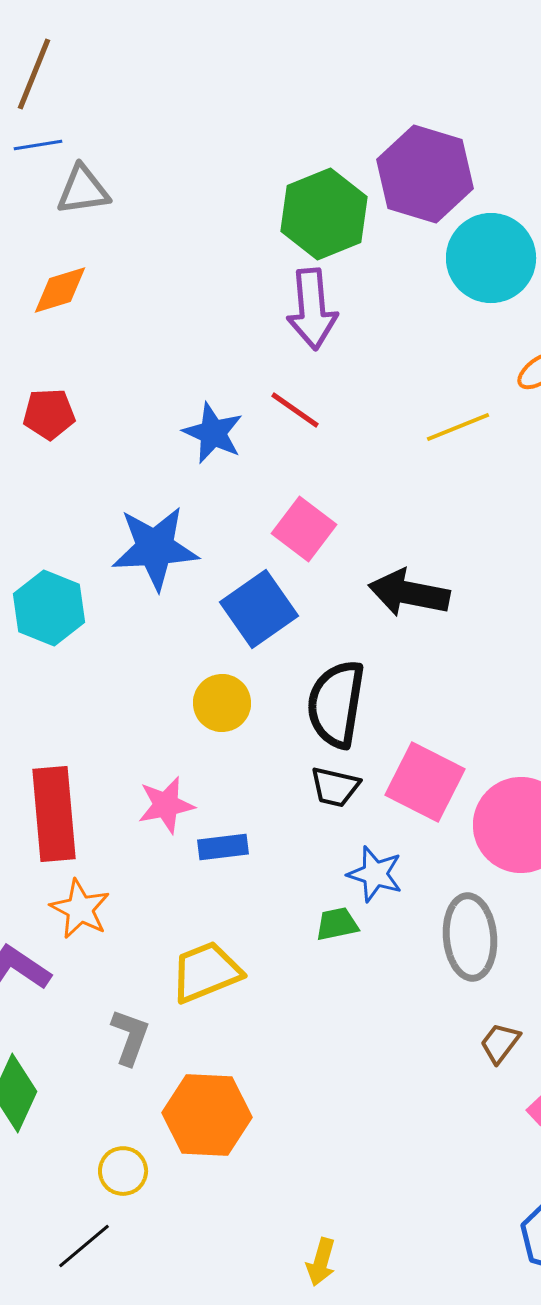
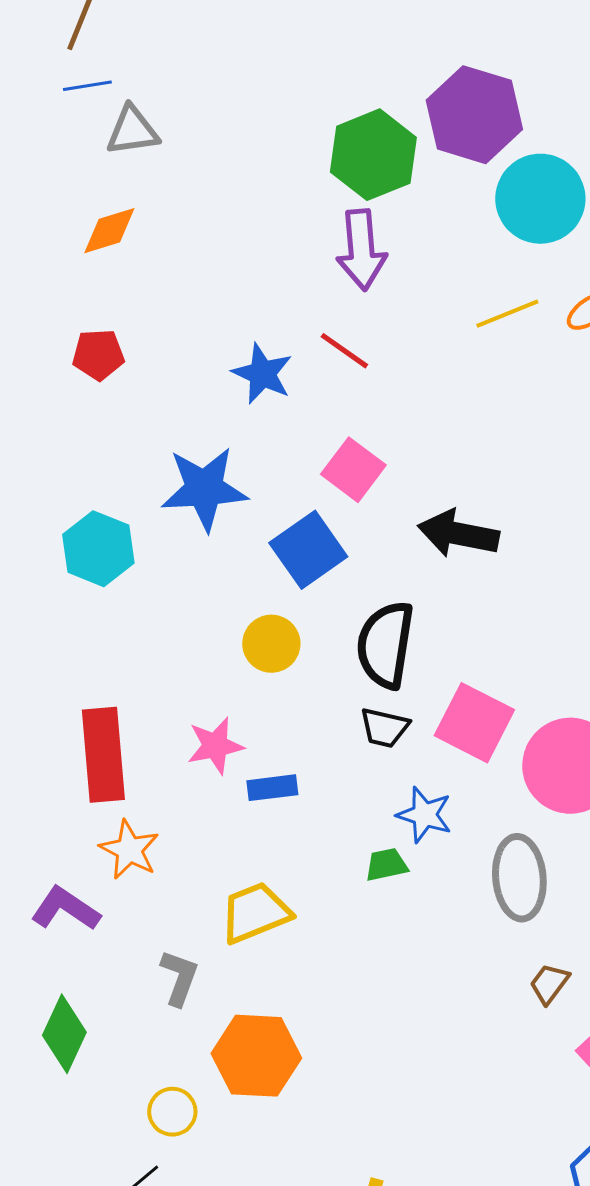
yellow line: (458, 427) -> (507, 314), moved

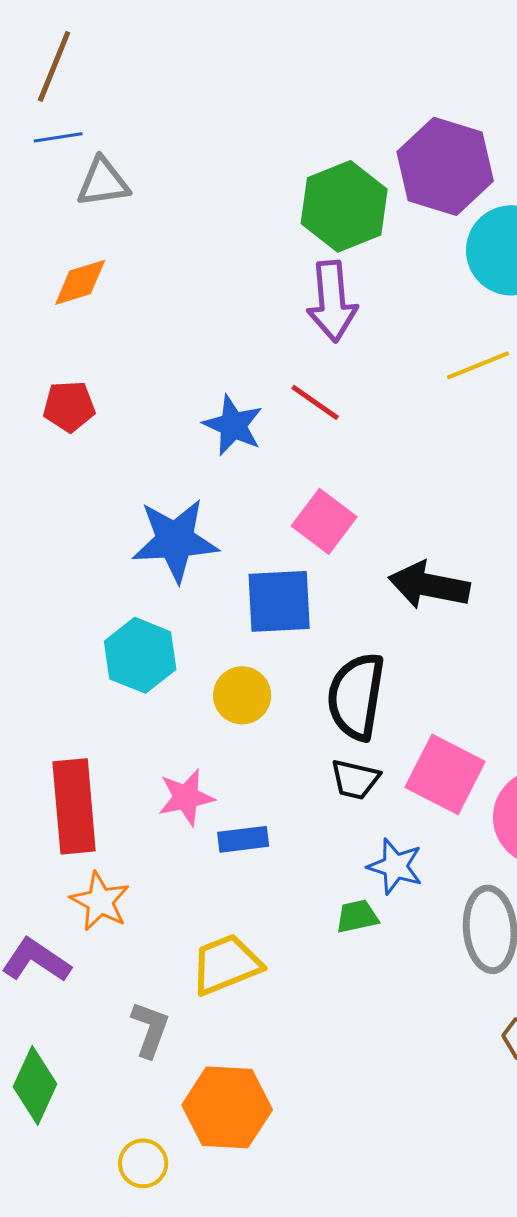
cyan hexagon: (98, 549) -> (140, 655), moved
blue square: (308, 550) -> (279, 601), turned 32

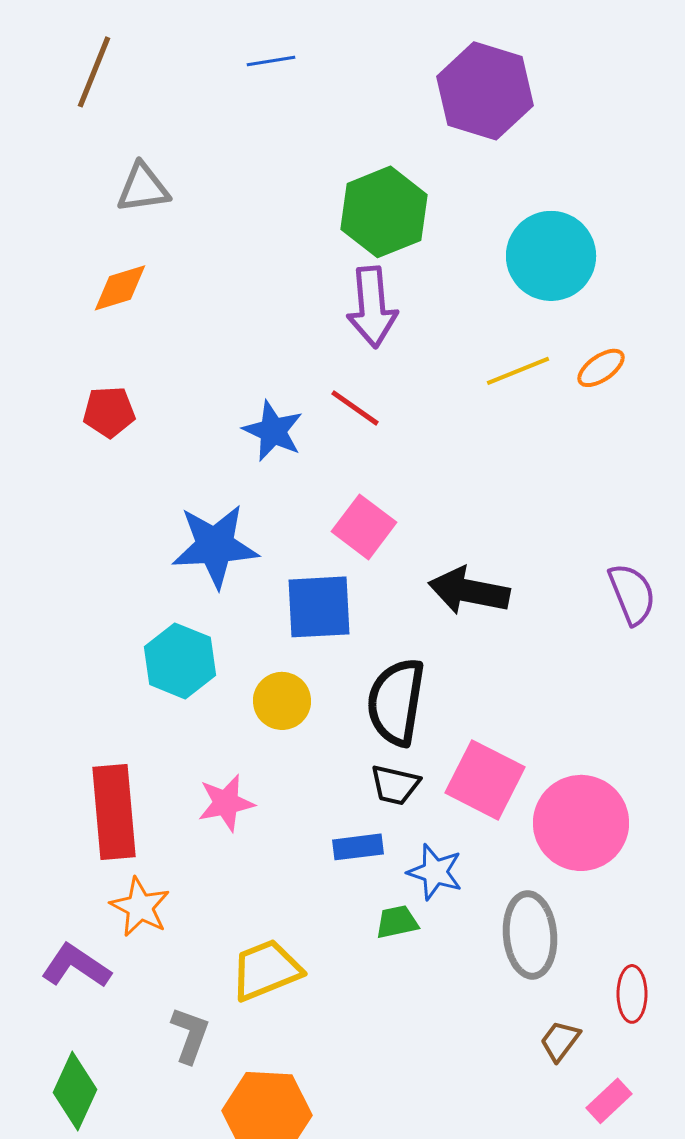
blue line: (58, 137) -> (271, 61), moved
purple hexagon: (445, 166) -> (485, 91), moved
blue rectangle: (243, 839) -> (358, 847), moved

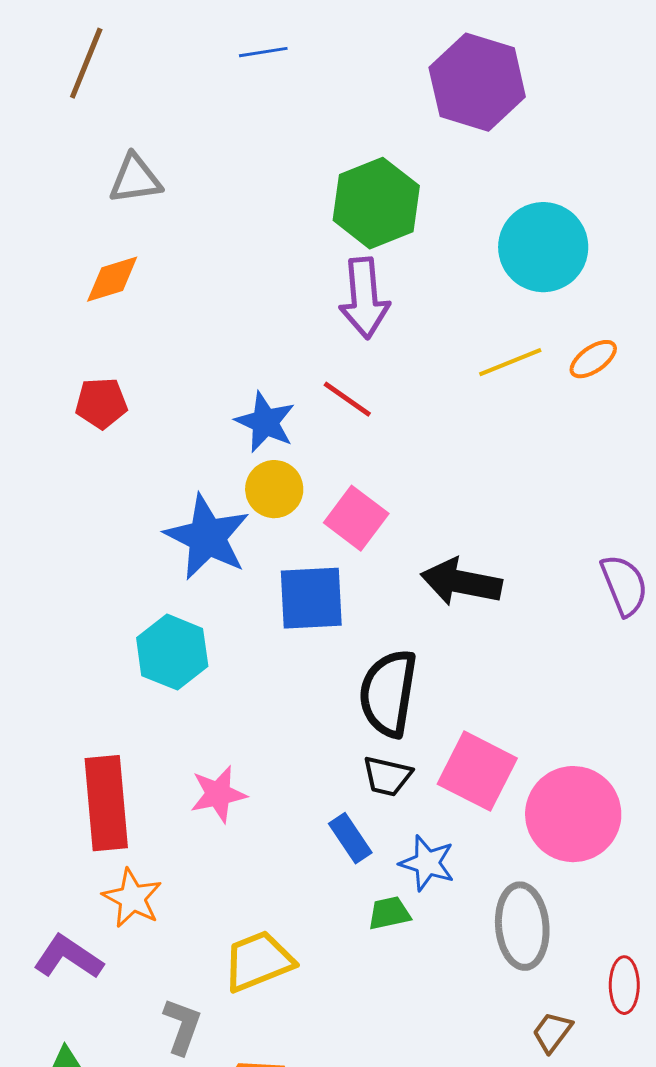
blue star: (215, 546) -> (207, 537), turned 30
yellow circle: (282, 701) -> (274, 489), moved
blue rectangle: (358, 847) -> (350, 838), turned 63

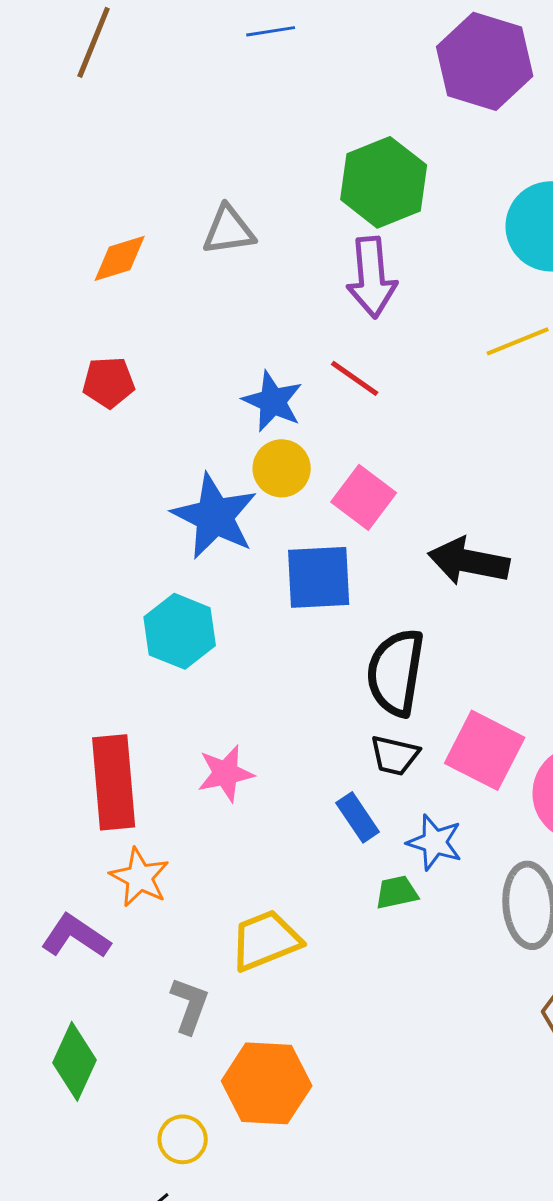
gray triangle: (135, 179) -> (229, 230), moved

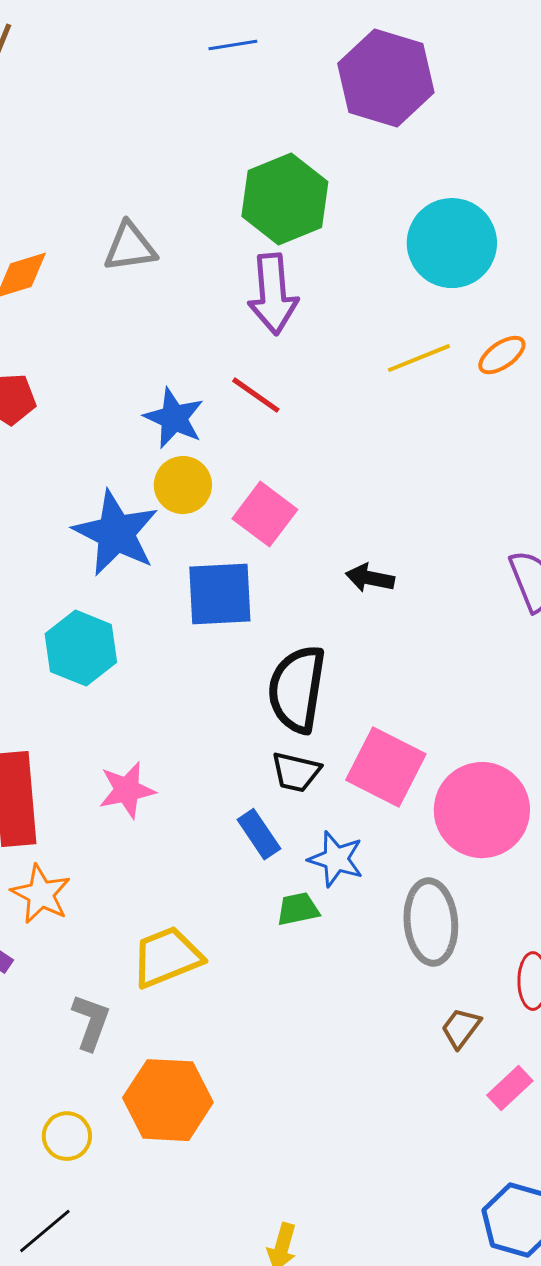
blue line: (271, 31) -> (233, 45), moved
black arrow: (469, 561) -> (370, 578), size x0.6
yellow circle: (183, 1139) -> (67, 1136), moved

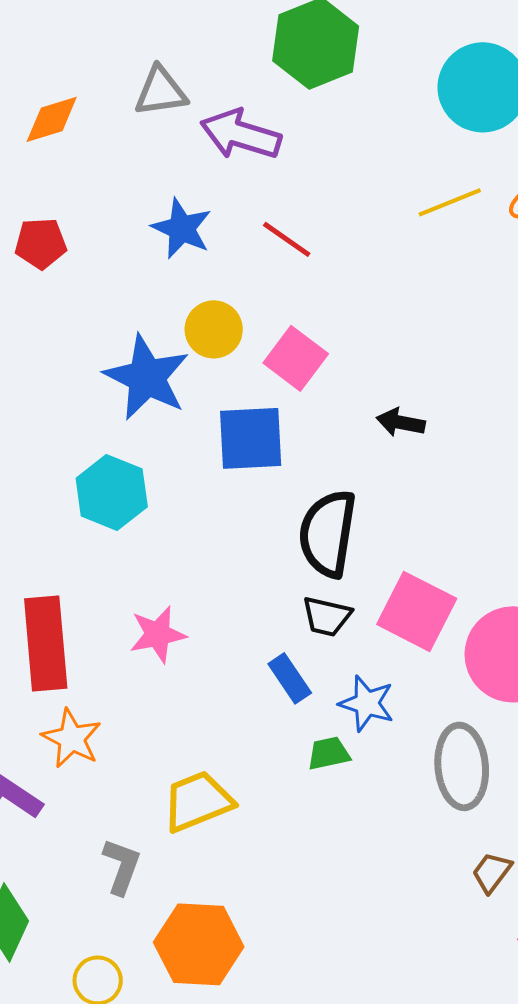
purple arrow: (273, 294) -> (241, 134), moved, turned 112
blue star: (174, 418) -> (182, 228), moved

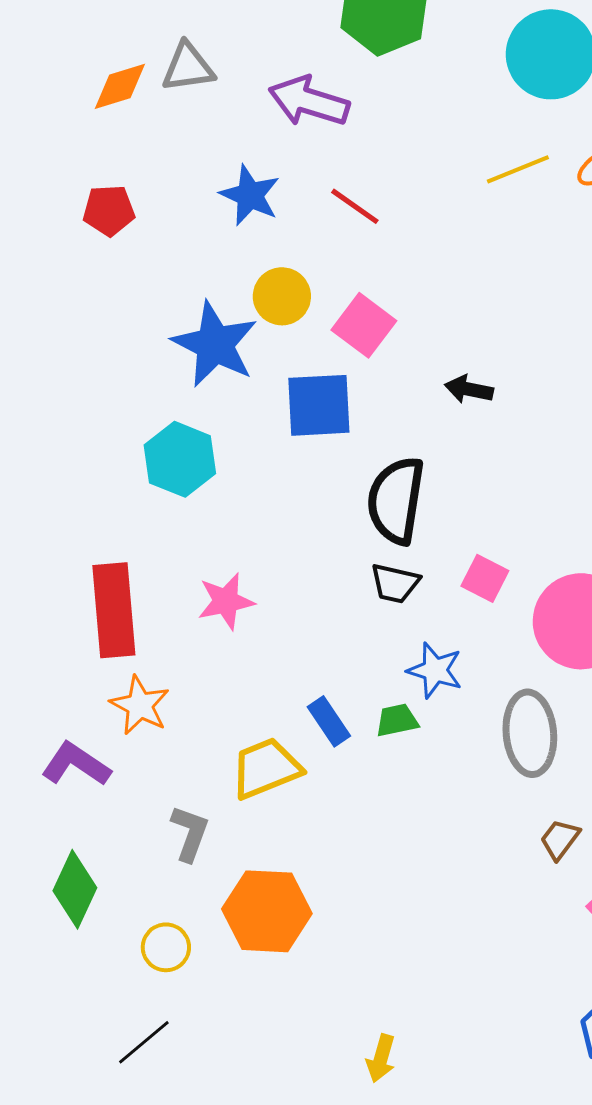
gray triangle: (161, 91) -> (188, 67), moved
pink square: (417, 611) -> (485, 578), size x0.6
blue rectangle: (290, 678) -> (329, 721), moved

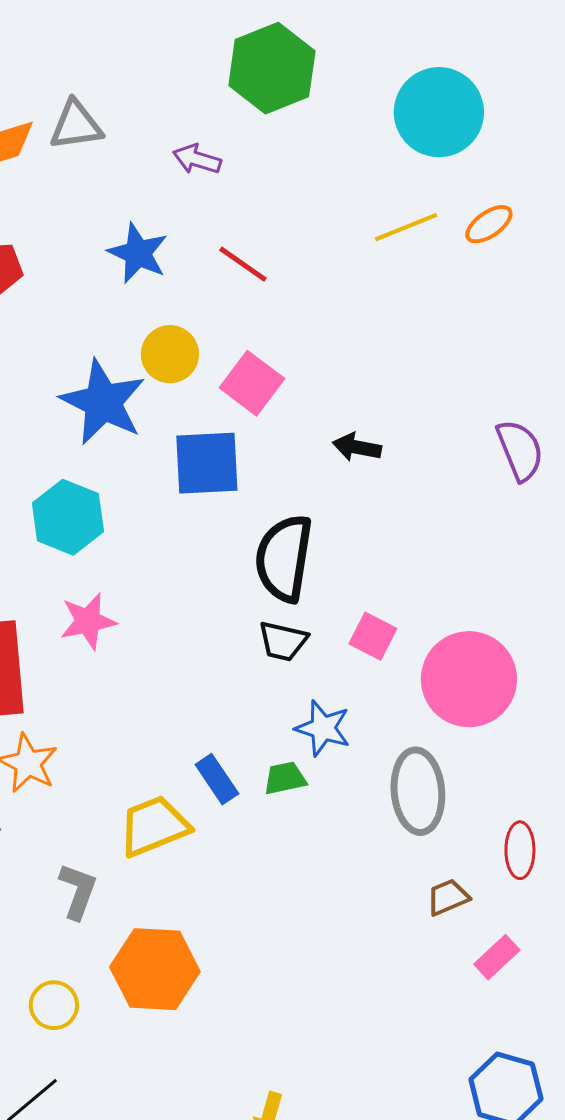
purple arrow: (309, 101) -> (197, 159), size x0.6
pink star: (226, 601) -> (88, 621), moved
brown trapezoid: (560, 839) -> (448, 897), turned 30

